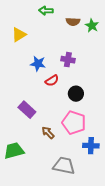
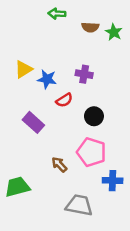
yellow triangle: (19, 35) -> (23, 69), moved
purple rectangle: (27, 110) -> (33, 122), moved

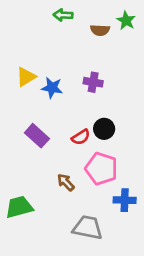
green star: (114, 32) -> (126, 21), moved
red semicircle: (64, 100) -> (81, 137), moved

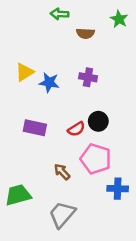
brown semicircle: (100, 30) -> (85, 33), moved
purple rectangle: (37, 136) -> (35, 128), turned -30
gray trapezoid: (88, 228) -> (62, 214), moved, turned -60

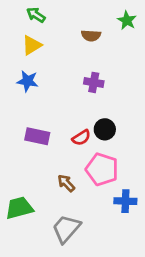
green arrow: (59, 14) -> (36, 15), moved, turned 30
yellow triangle: (25, 72) -> (32, 45), moved
blue star: (49, 82) -> (28, 81), moved

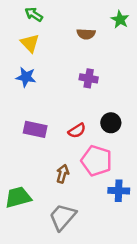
yellow triangle: (32, 45) -> (30, 43), turned -42
black circle: (105, 129) -> (111, 123), moved
brown arrow: (66, 183) -> (63, 174), turned 60

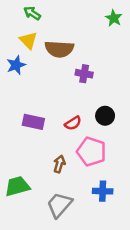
brown semicircle: (86, 34) -> (59, 49), moved, size x1.6
blue star: (26, 77) -> (16, 65), moved, turned -30
blue cross: (119, 191) -> (103, 191), moved

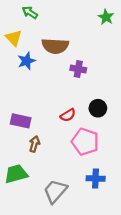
yellow triangle: (28, 40) -> (14, 38), moved
blue star: (16, 65) -> (26, 61), moved
purple rectangle: (33, 122) -> (21, 121), moved
brown arrow: (59, 164) -> (34, 144), moved

